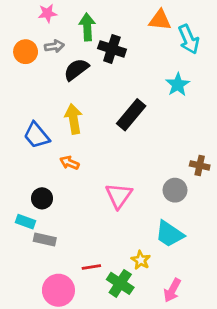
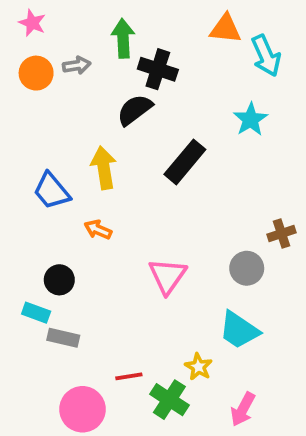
pink star: (47, 13) -> (32, 23), moved, turned 30
black semicircle: (76, 69) -> (135, 110), moved
brown cross: (200, 165) -> (281, 233), turned -30

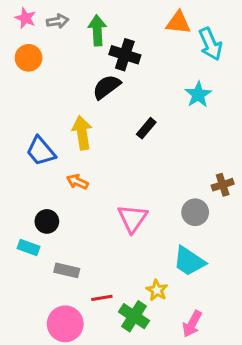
gray arrow: (77, 65) -> (58, 21), moved
black rectangle: (185, 162) -> (146, 128), size x0.6
gray rectangle: (63, 338) -> (67, 270), moved

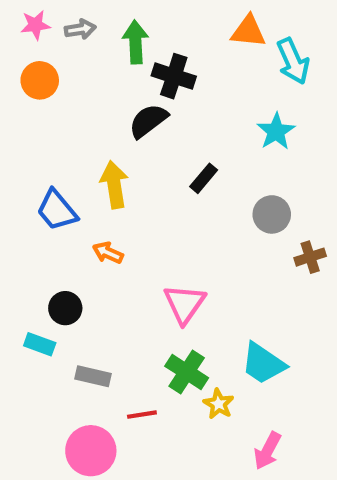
pink star: (25, 18) -> (35, 25), turned -30
gray circle: (195, 212) -> (272, 214), moved
green cross: (134, 316) -> (187, 372), moved

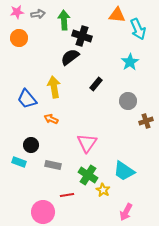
gray rectangle: (93, 376) -> (53, 165), moved

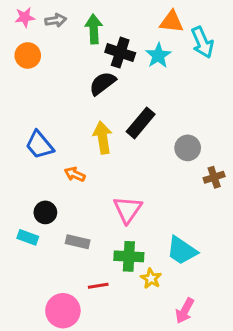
cyan star: (130, 62) -> (158, 55), moved
black rectangle: (96, 84) -> (141, 123), size x1.5
yellow arrow: (54, 87) -> (103, 138), moved
green cross: (88, 175) -> (129, 256), turned -30

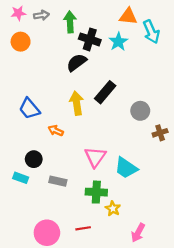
cyan trapezoid: (182, 251) -> (126, 168), moved
red line: (98, 286) -> (83, 228), moved

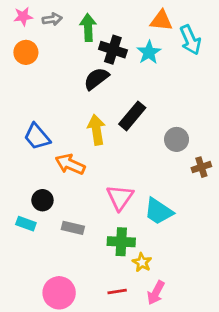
orange arrow: (56, 131) -> (70, 164), size x1.5
red line: (83, 228) -> (117, 291), moved
pink arrow: (138, 233) -> (156, 293), moved

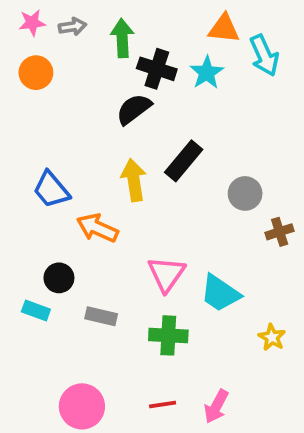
yellow star: (142, 262) -> (272, 337), moved

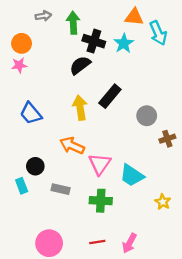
pink star: (32, 23) -> (19, 65), moved
orange arrow: (97, 228) -> (72, 146), moved
cyan rectangle: (36, 311) -> (22, 186), turned 49

